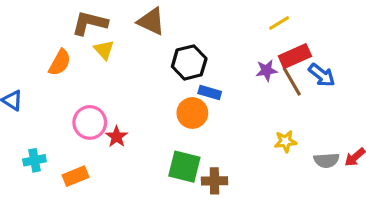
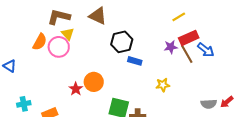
orange circle: (192, 113) -> (94, 82), moved
pink circle: (90, 122) -> (59, 47), moved
yellow star: (285, 141) -> (163, 85), moved

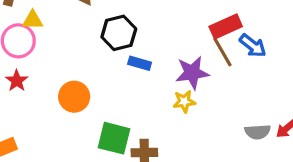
yellow triangle: (68, 34) -> (33, 20), turned -48
purple star: (171, 47) -> (192, 73), moved, size x1.5
red star: (76, 89) -> (17, 81), moved

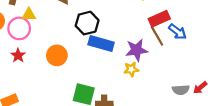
blue rectangle: (140, 63) -> (101, 44), size x1.6
orange circle: (74, 97) -> (57, 55), moved

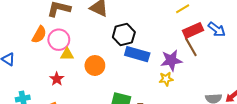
yellow triangle: (29, 14) -> (67, 54), moved
blue arrow: (178, 32) -> (217, 29), moved
red star: (18, 55) -> (57, 79), moved

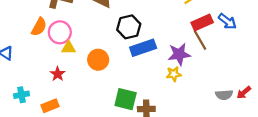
blue rectangle: (137, 54) -> (143, 48), turned -35

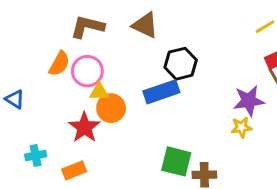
blue rectangle: (143, 48) -> (161, 92), moved
orange circle: (98, 60) -> (111, 108), moved
red star: (58, 74) -> (84, 127), size x1.5

